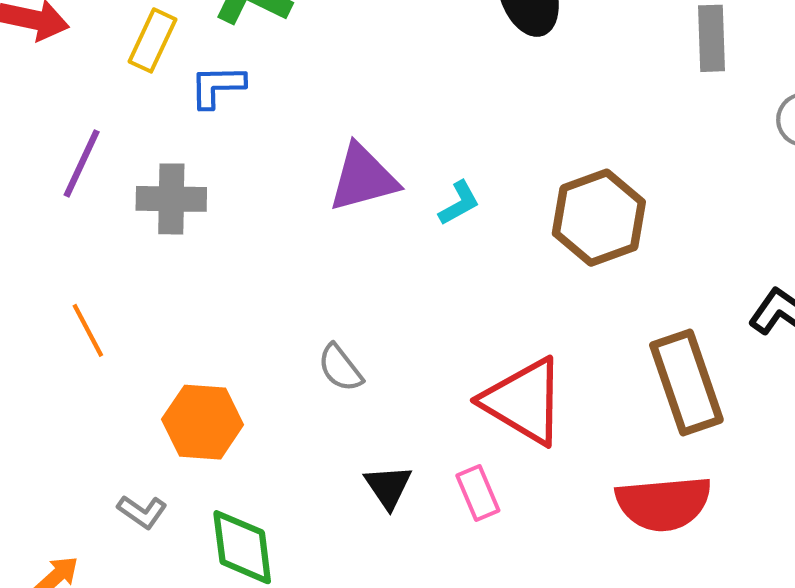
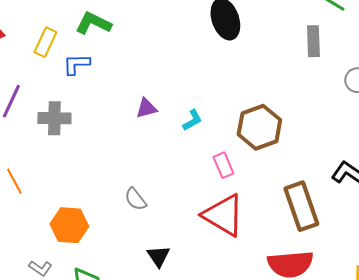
purple triangle: (363, 178) -> (146, 108), size x0.6
pink rectangle: (478, 493) -> (223, 165), moved

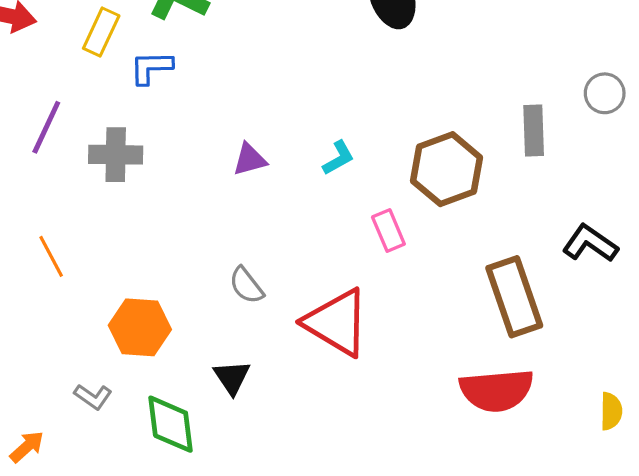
gray rectangle: (313, 41) -> (534, 130), moved
purple triangle: (146, 108) -> (250, 159), moved
red triangle: (223, 215) -> (337, 322), moved
black triangle: (158, 256) -> (232, 377), moved

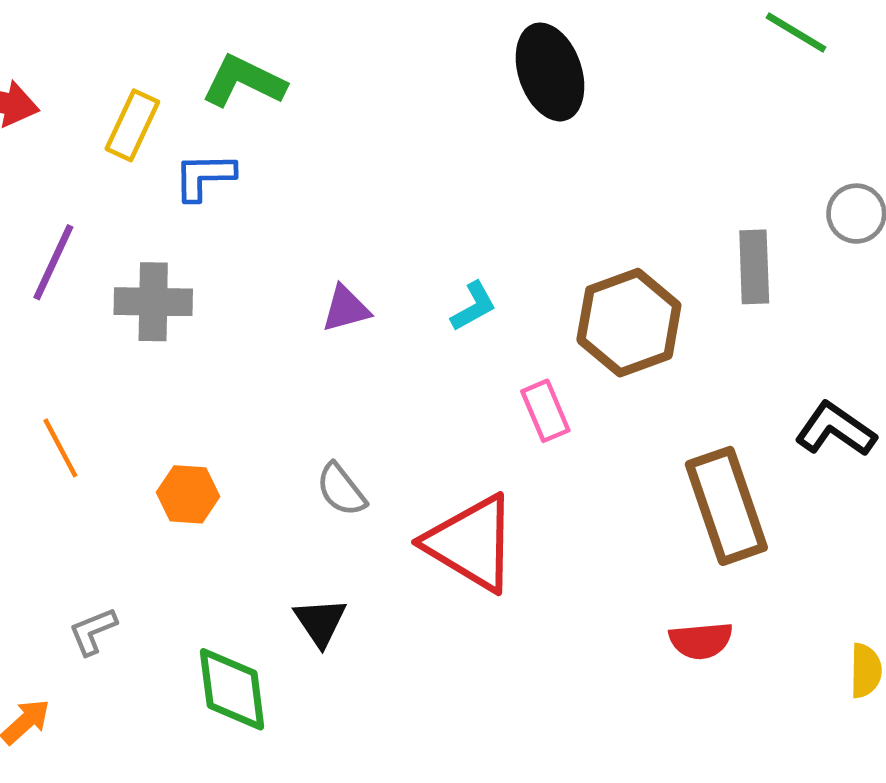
orange hexagon: (140, 327) -> (188, 494), moved, size x0.7
red semicircle: (497, 390) -> (701, 641), size x0.6
gray L-shape: (93, 397) -> (93, 631), moved, turned 123

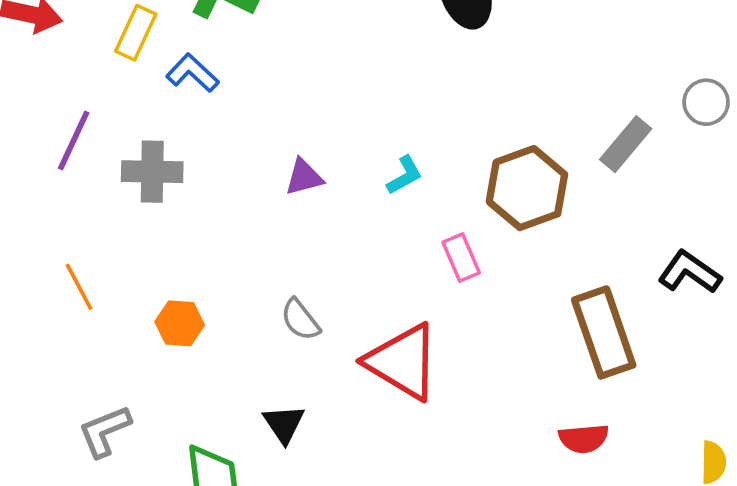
blue L-shape: (204, 176) -> (192, 73), turned 44
gray rectangle: (754, 267) -> (626, 144), turned 42
gray L-shape: (93, 631) -> (105, 431), size x1.4

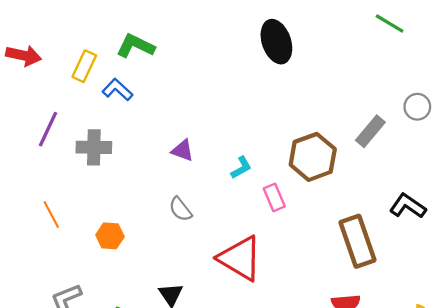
cyan L-shape: (404, 175) -> (241, 168), moved
purple triangle: (304, 177) -> (183, 150), turned 35
gray semicircle: (300, 320) -> (180, 209), moved

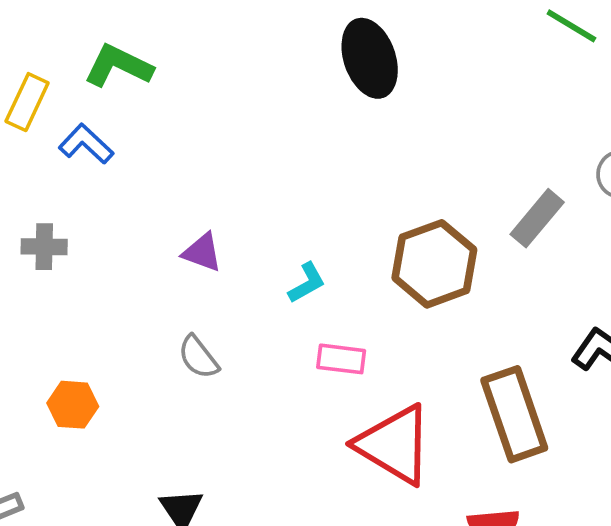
gray cross: (94, 147) -> (44, 247), size x0.7
pink rectangle: (274, 197) -> (341, 359), moved, turned -60
red triangle: (240, 258) -> (394, 445), moved

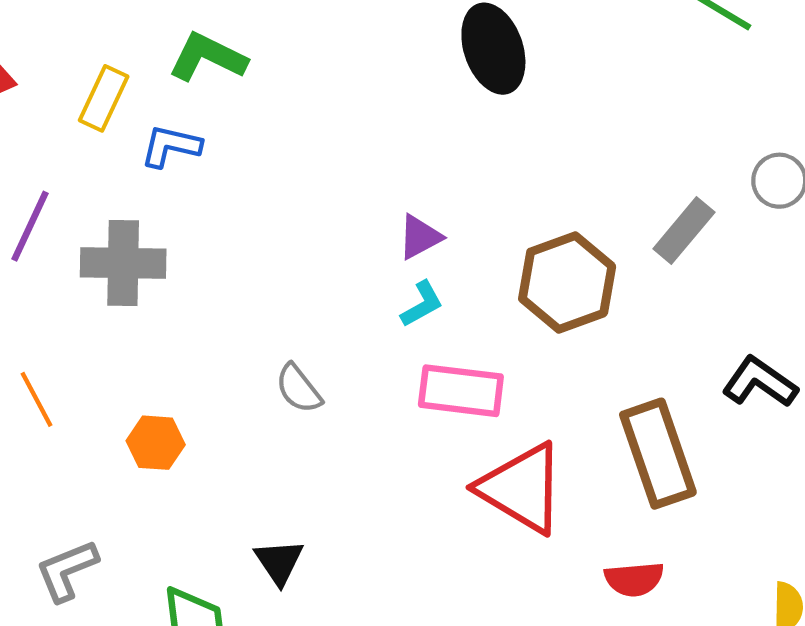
blue L-shape: (86, 144) -> (171, 146), turned -30
gray cross: (44, 247) -> (123, 263), size x1.6
purple triangle: (202, 252) -> (420, 237), moved, turned -48
pink rectangle: (341, 359) -> (461, 391), size x1.5

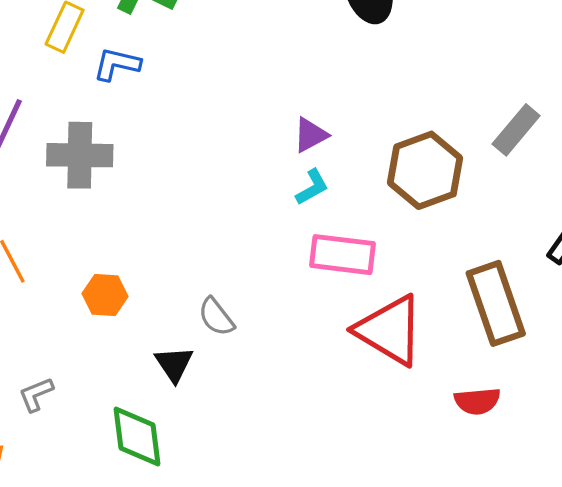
gray semicircle: (299, 389) -> (216, 317), moved
black triangle: (279, 562) -> (174, 364), moved
gray L-shape: (67, 570) -> (36, 394), size x0.7

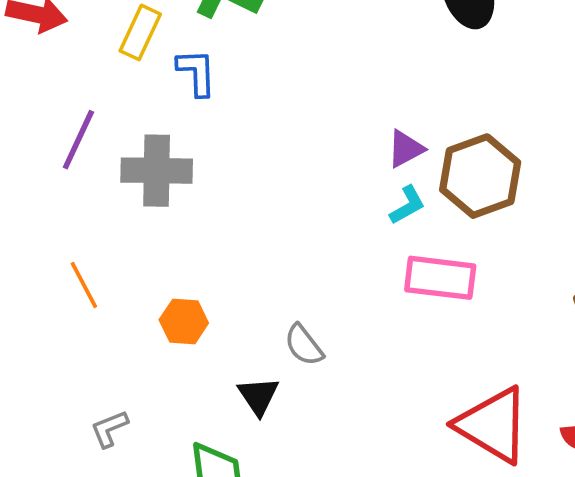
blue L-shape: (117, 64) -> (197, 72), turned 75
brown hexagon: (425, 170) -> (480, 176), moved
red triangle: (390, 330) -> (493, 425), moved

